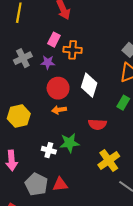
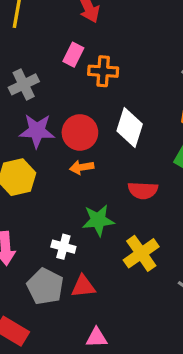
purple star: (48, 62) -> (37, 131), moved, size x1.5
white cross: (49, 150) -> (63, 247), moved
yellow cross: (109, 161) -> (141, 253), moved

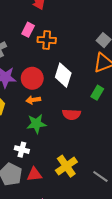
green star: (98, 220) -> (36, 124), moved
yellow cross: (141, 253) -> (66, 166), moved

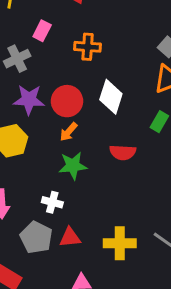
pink rectangle: (28, 30) -> (42, 31), moved
orange arrow: (33, 100) -> (68, 132), turned -40
yellow cross: (66, 166) -> (120, 243), moved, turned 35

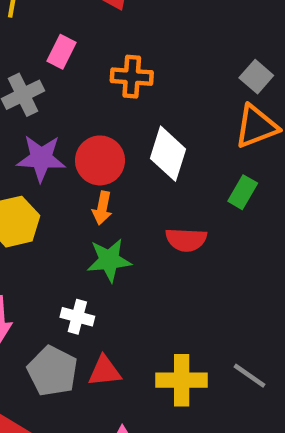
orange arrow: (68, 132) -> (102, 208), turned -30

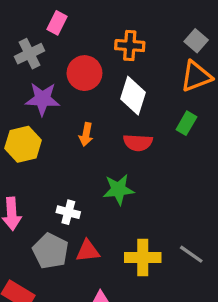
orange cross: (132, 77) -> (130, 46), moved
red circle: (100, 160) -> (84, 73), moved
red semicircle: (186, 240) -> (138, 143), moved
green star: (109, 260) -> (118, 189), moved

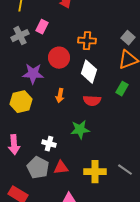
gray cross: (29, 54) -> (20, 36), moved

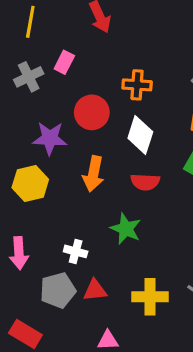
orange arrow: (60, 96) -> (93, 174), size x1.5
green star: (80, 130) -> (126, 229), turned 30
gray pentagon: (38, 168) -> (58, 290), turned 30

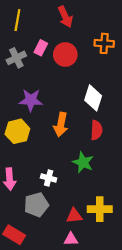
orange cross: (137, 85) -> (104, 43), moved
red circle: (92, 112) -> (65, 55), moved
red semicircle: (145, 182) -> (96, 130), turned -90
red triangle: (95, 290) -> (74, 216), moved

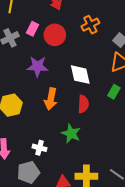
orange cross: (104, 43) -> (90, 25), turned -30
white diamond: (93, 98) -> (80, 75), turned -30
purple star: (31, 100) -> (38, 66), moved

